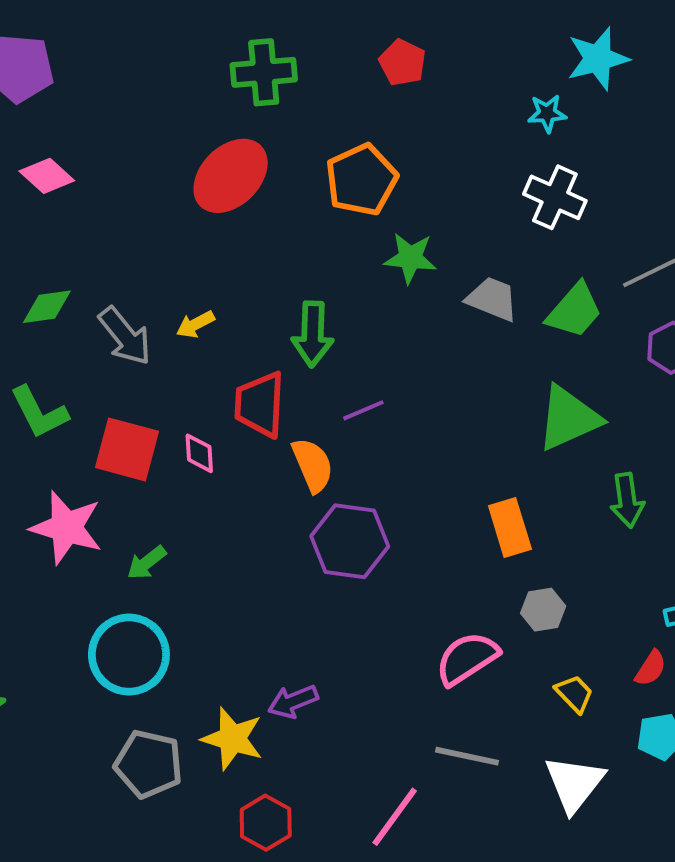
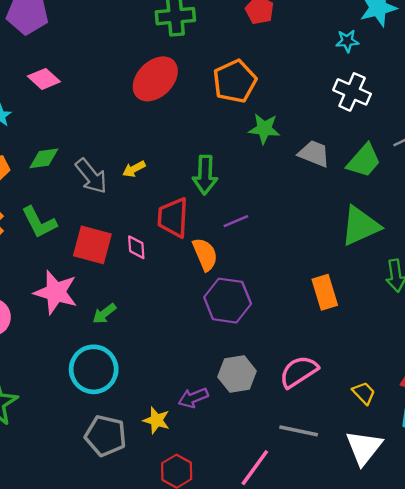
gray hexagon: (543, 610) -> (237, 374), moved, size x1.4
yellow star: (232, 739) -> (156, 420), size x0.7

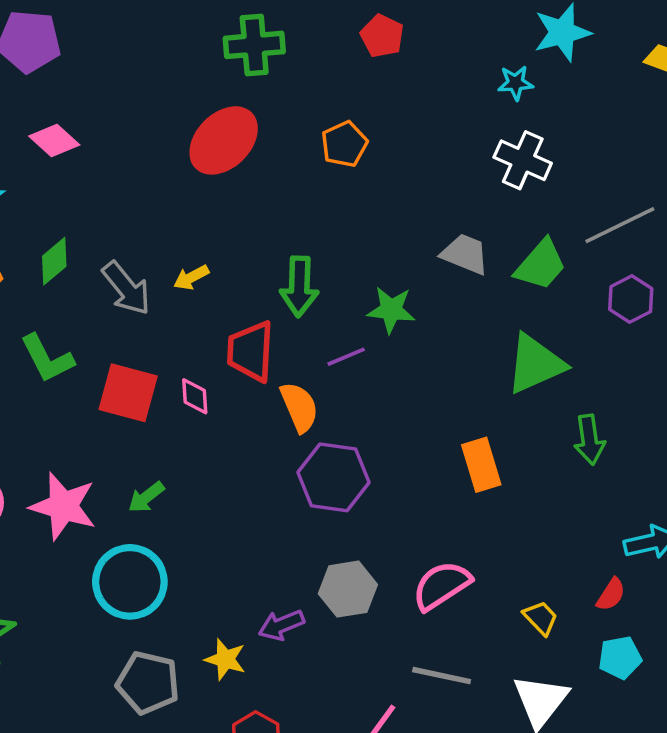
orange pentagon: (235, 81) -> (344, 144), size x0.7
green star: (264, 129) -> (391, 310), moved
green diamond: (44, 158) -> (54, 261), turned -32
pink star: (56, 292) -> (63, 506), moved

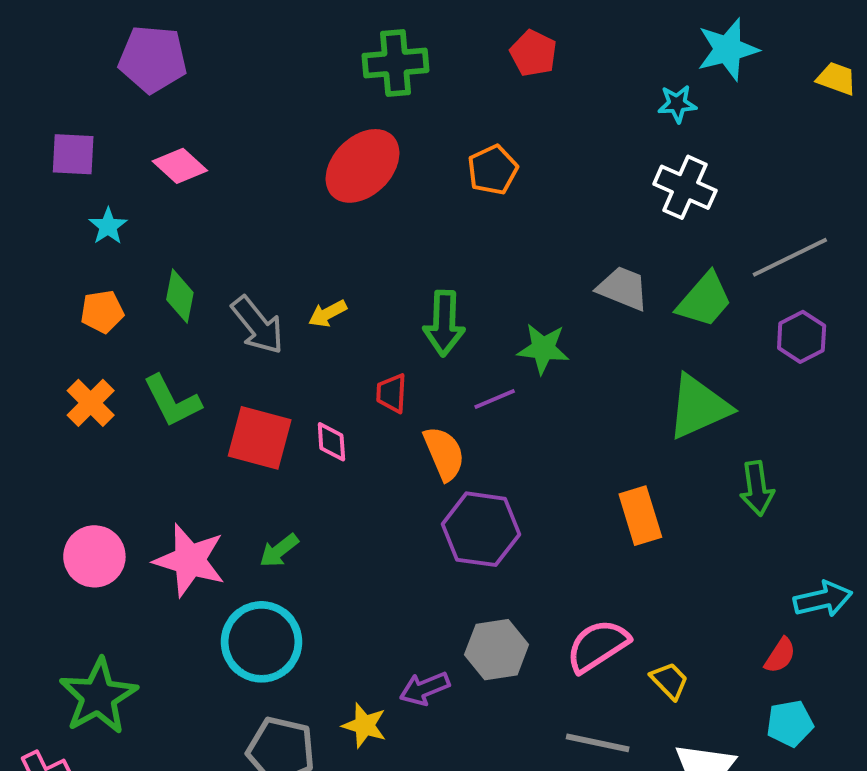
green diamond: (54, 261) -> (180, 296), turned -39
red trapezoid: (251, 351) -> (392, 393), size x0.6
yellow trapezoid: (541, 618) -> (669, 681), moved

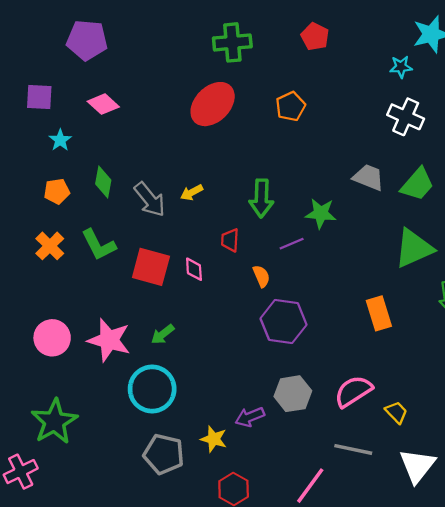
orange semicircle: (444, 453) -> (261, 276), size x0.7

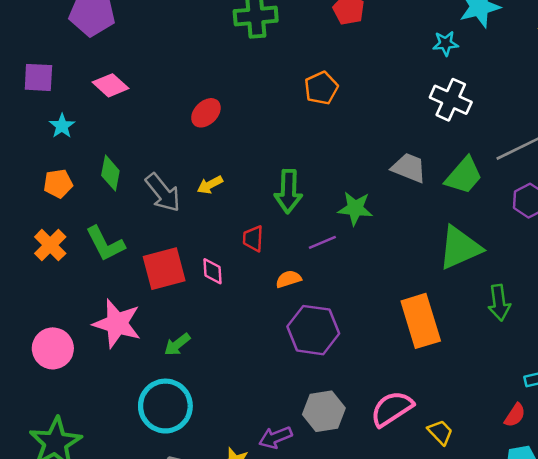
red ellipse: (213, 104) -> (206, 113), moved, size x0.6
red square: (151, 267) -> (164, 269), turned -30
orange semicircle: (261, 276) -> (288, 279), turned -85
orange rectangle: (379, 313) -> (421, 321), size x1.4
pink star: (109, 340) -> (117, 324), moved

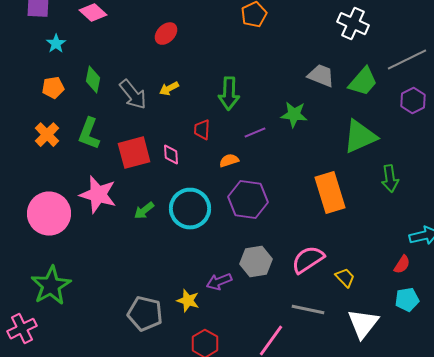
green star: (355, 208) -> (294, 115), moved
green L-shape: (105, 244) -> (89, 134), turned 48
pink circle: (53, 348) -> (49, 214), size x1.4
cyan circle: (165, 406) -> (190, 209), moved

